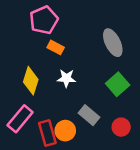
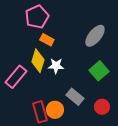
gray ellipse: (113, 43) -> (95, 36), turned 65
yellow diamond: (31, 81) -> (38, 61), moved
pink rectangle: (20, 119) -> (16, 77), moved

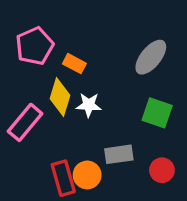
pink pentagon: (37, 17) -> (35, 46), moved
green square: (99, 71) -> (157, 113), turned -30
gray rectangle: (75, 97) -> (119, 154), turned -48

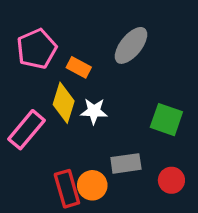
gray ellipse: (151, 57) -> (131, 45), moved

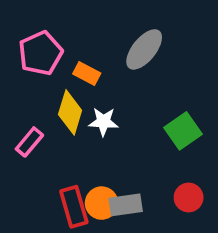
green square: (166, 120) -> (183, 131), turned 36
pink rectangle: (27, 130) -> (29, 142), size x0.7
gray rectangle: (126, 163) -> (126, 205), moved

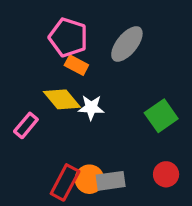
pink pentagon: (41, 53) -> (68, 37), moved, turned -30
yellow diamond: (70, 112) -> (62, 99), turned -57
red rectangle: (74, 207) -> (65, 182), turned 44

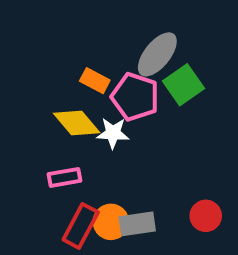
pink pentagon: (68, 37) -> (135, 97), moved
green square: (161, 116) -> (184, 85), moved
pink rectangle: (26, 125) -> (65, 177), moved, turned 40

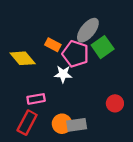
yellow diamond: (77, 123) -> (23, 58), moved
red circle: (206, 216) -> (115, 103), moved
red rectangle: (81, 226) -> (27, 123), moved

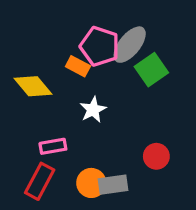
pink pentagon: (76, 54) -> (100, 46), moved
white star: (63, 74) -> (93, 110), turned -30
red circle: (115, 103) -> (156, 156), moved

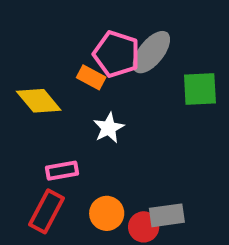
green square: (151, 70) -> (200, 89), moved, turned 32
red circle: (156, 156) -> (144, 227), moved
gray rectangle: (113, 185) -> (167, 215), moved

